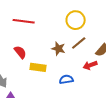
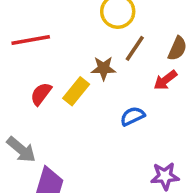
red semicircle: (20, 52) -> (41, 94), turned -88
yellow rectangle: (38, 67) -> (76, 91), moved, turned -42

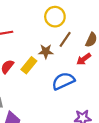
blue semicircle: (133, 116) -> (63, 81), size x1.5

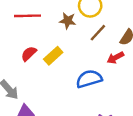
brown star: (46, 51) -> (68, 21), moved

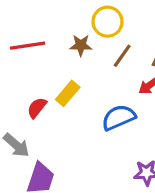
red semicircle: (29, 54) -> (37, 108), moved

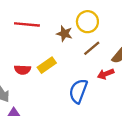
red semicircle: (37, 108) -> (22, 70), turned -140
blue semicircle: (119, 117) -> (78, 91), turned -60

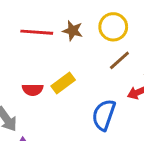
brown star: (64, 34) -> (73, 31), moved

